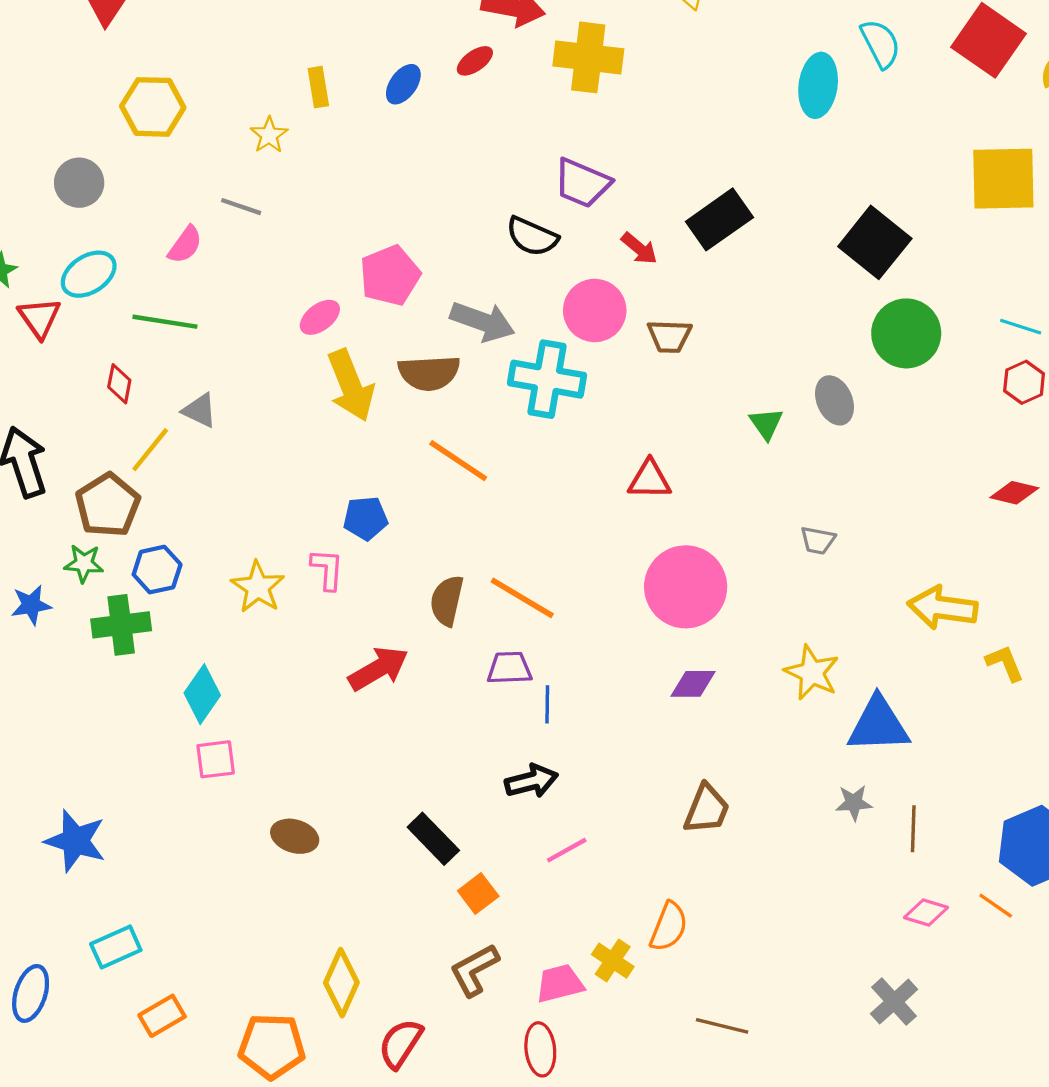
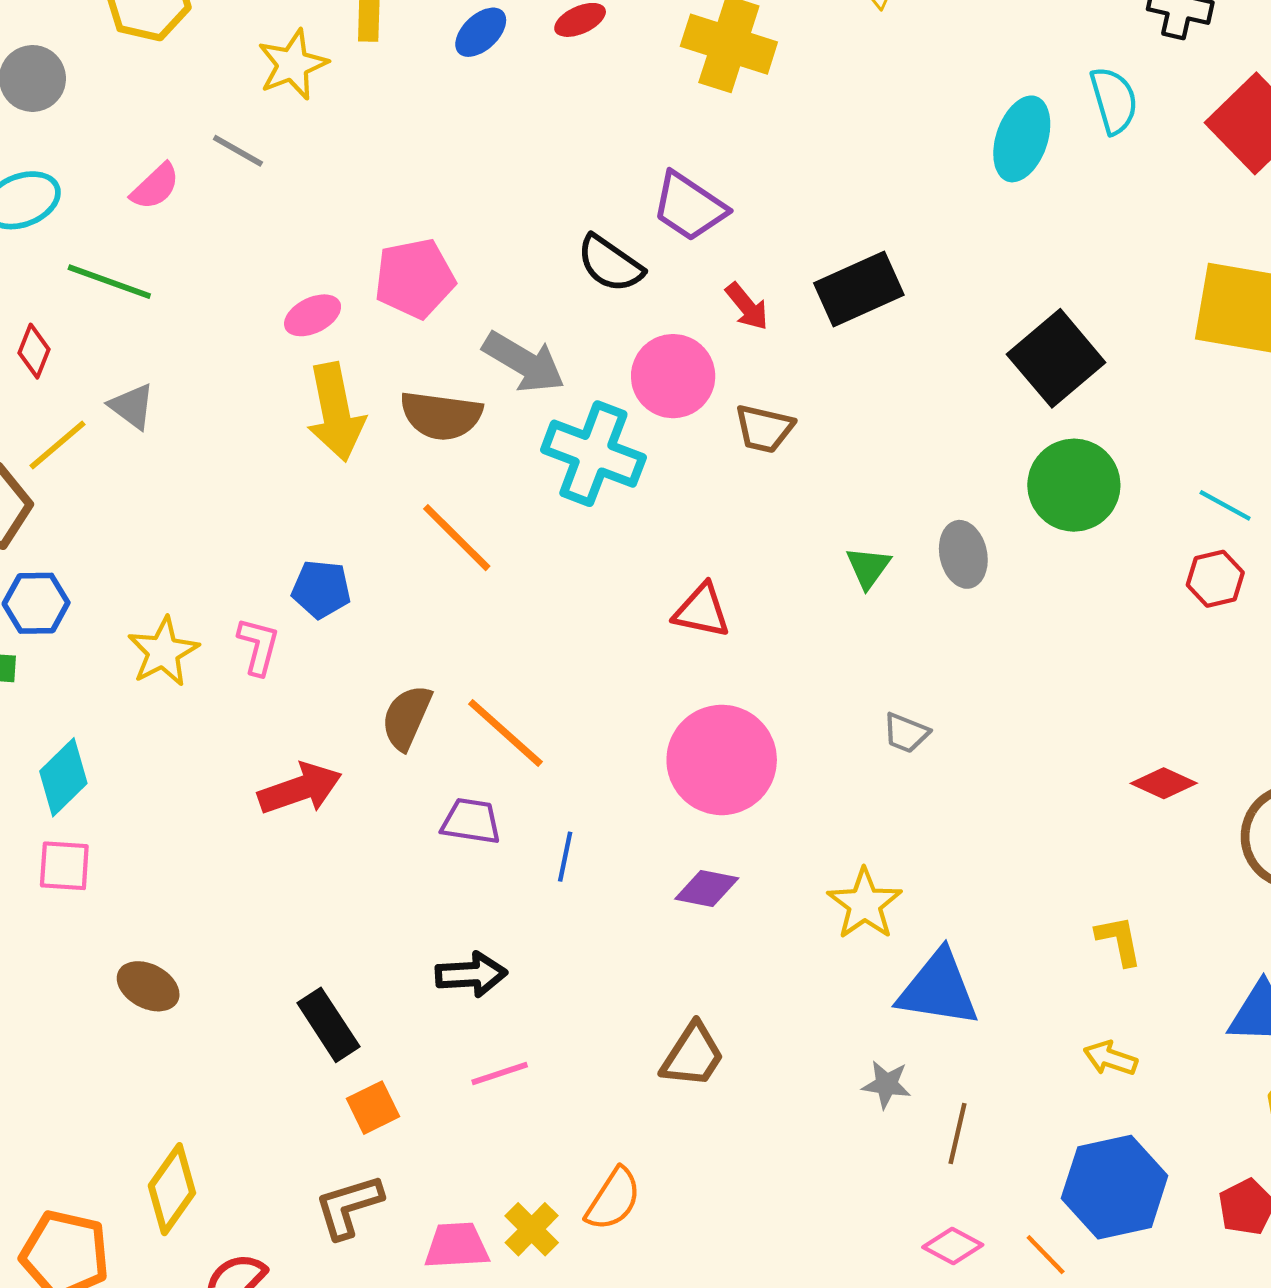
yellow star: (269, 135) -> (293, 64), size x1.4
red diamond: (1014, 493) -> (1164, 783), moved
yellow arrow: (943, 608) -> (1110, 1058), moved, size x0.6
blue line: (547, 704) -> (565, 857), moved

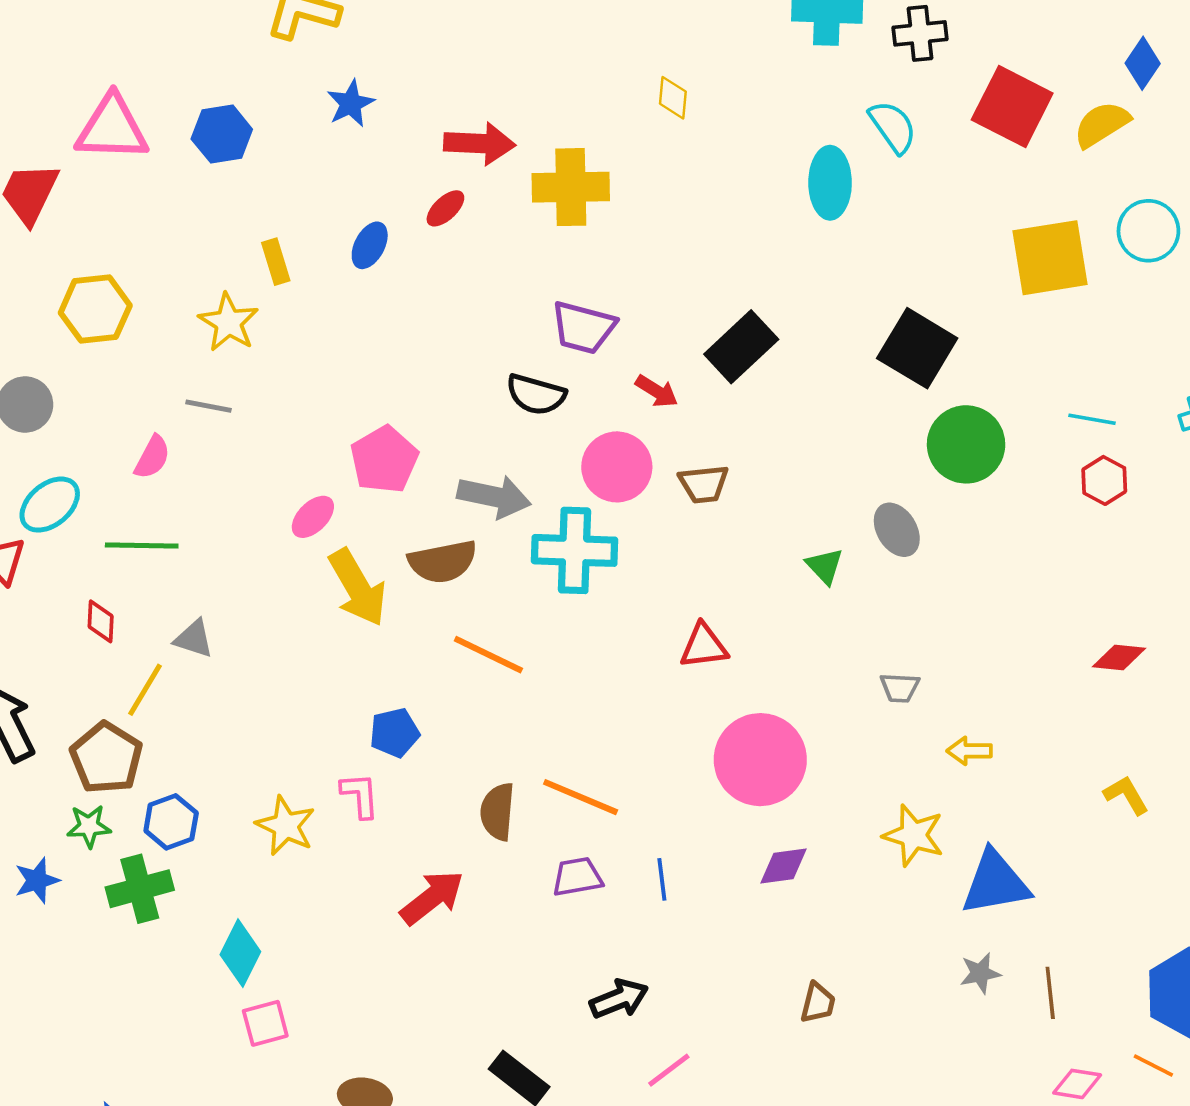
brown trapezoid: (693, 1055) -> (818, 1003), size x0.7
yellow arrow: (1110, 1058) -> (969, 751), moved

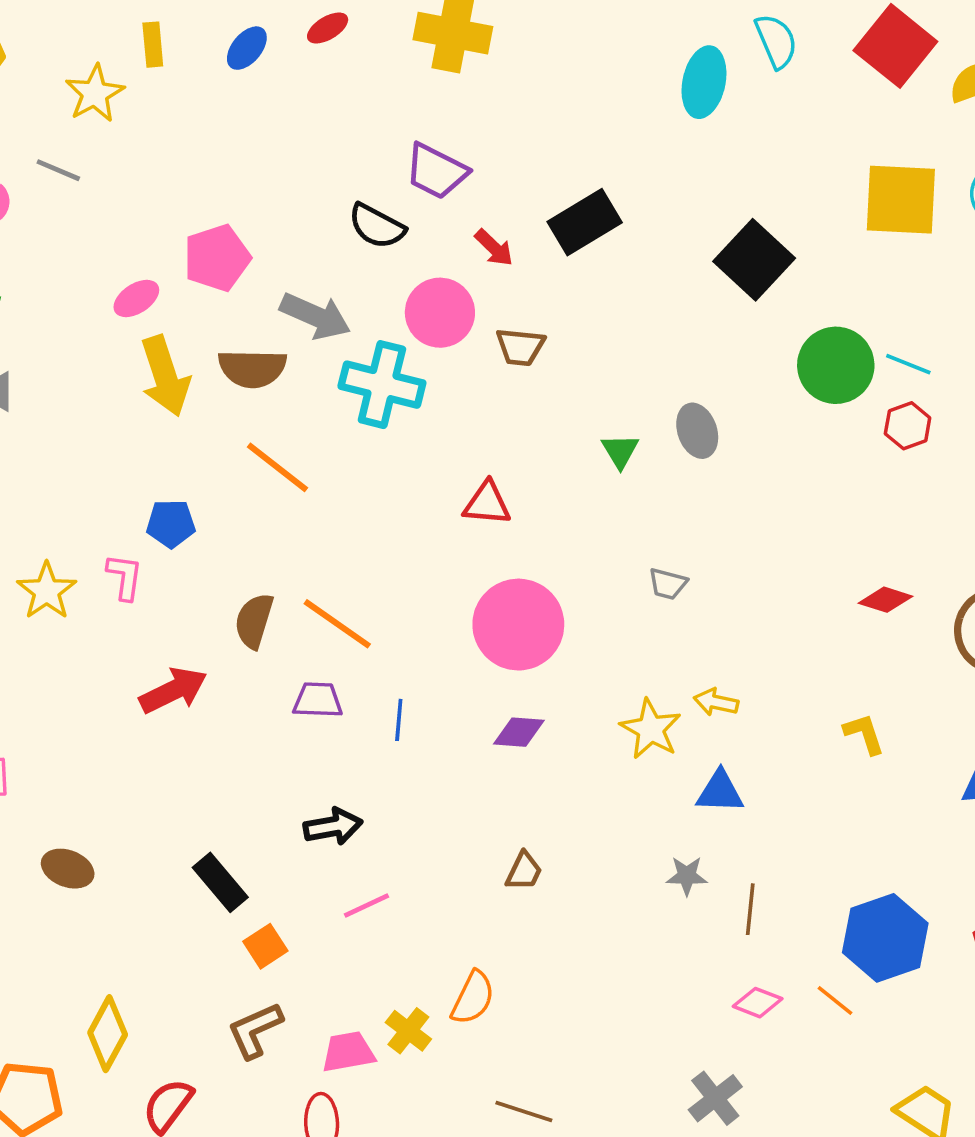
green circle: (966, 444) -> (836, 365), moved
yellow arrow: (969, 751) -> (716, 702), moved
blue triangle: (995, 883) -> (720, 792), size x0.7

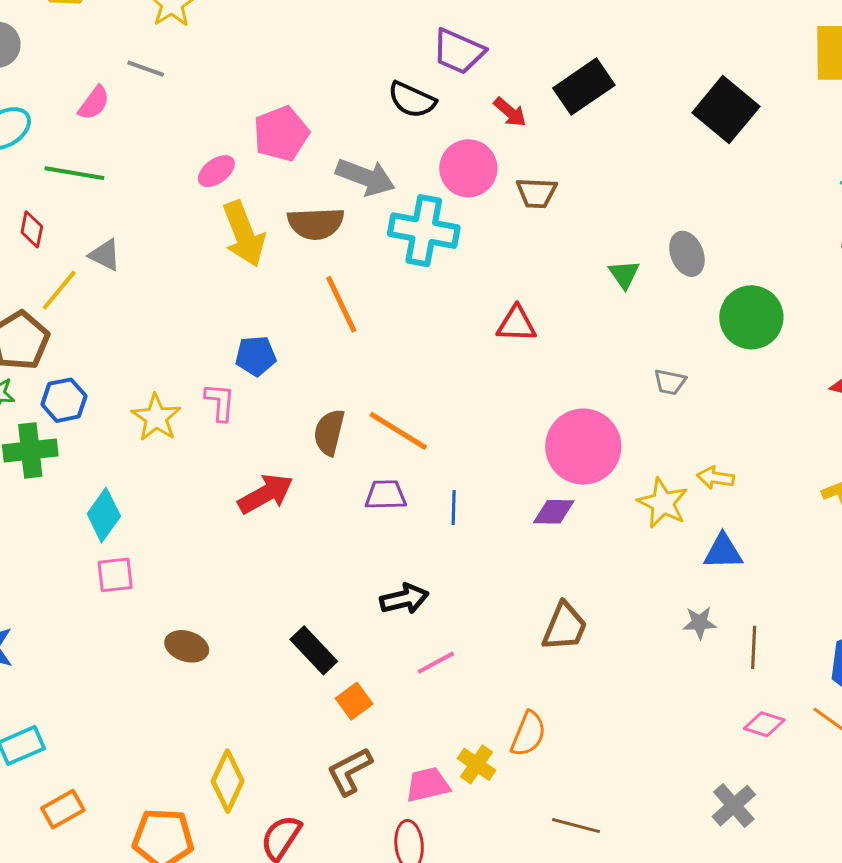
green circle: (836, 365) -> (751, 317), moved
orange line: (278, 467) -> (341, 304), turned 30
pink circle: (518, 625) -> (583, 447), moved
brown trapezoid: (524, 871) -> (565, 627), size x1.5

